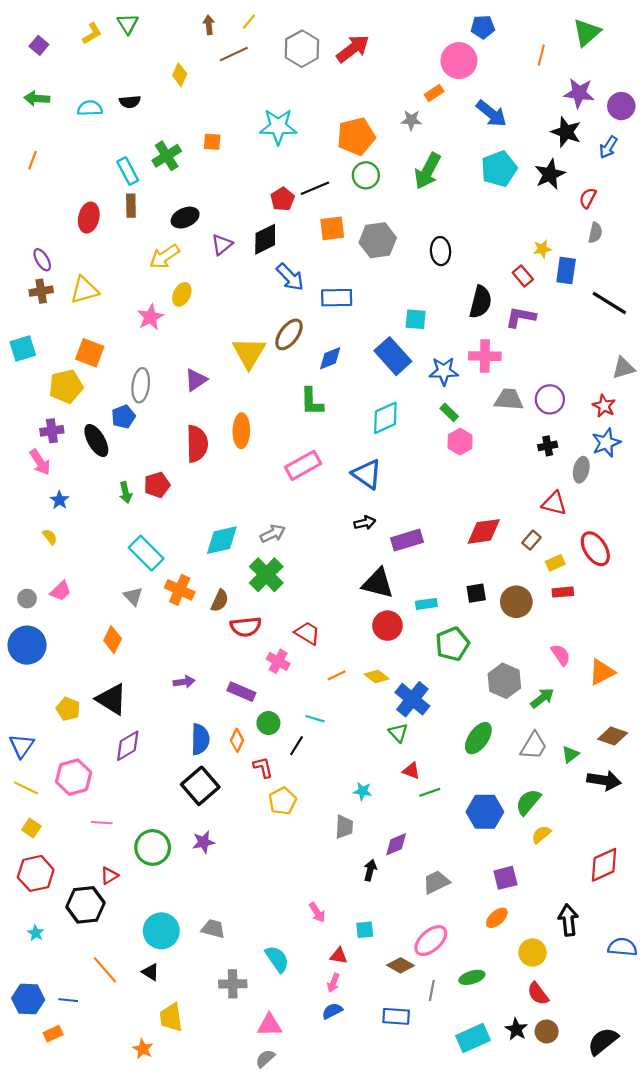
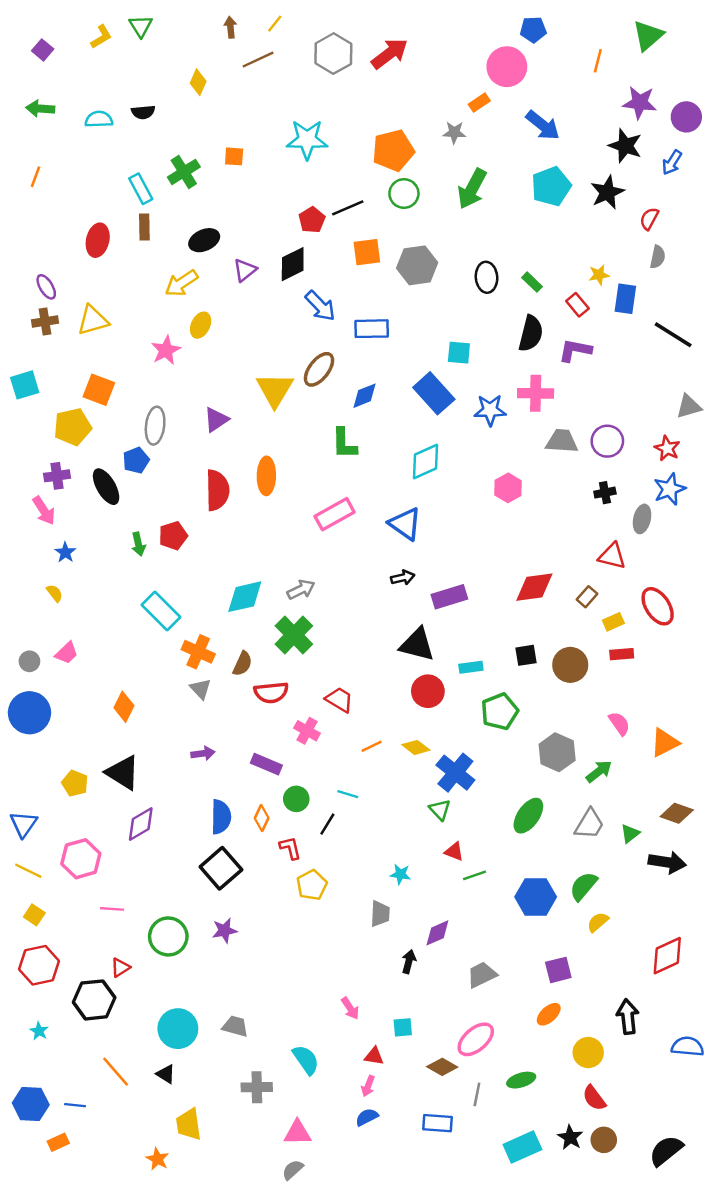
green rectangle: (449, 412) -> (532, 282), moved
gray triangle: (133, 596) -> (201, 689), moved

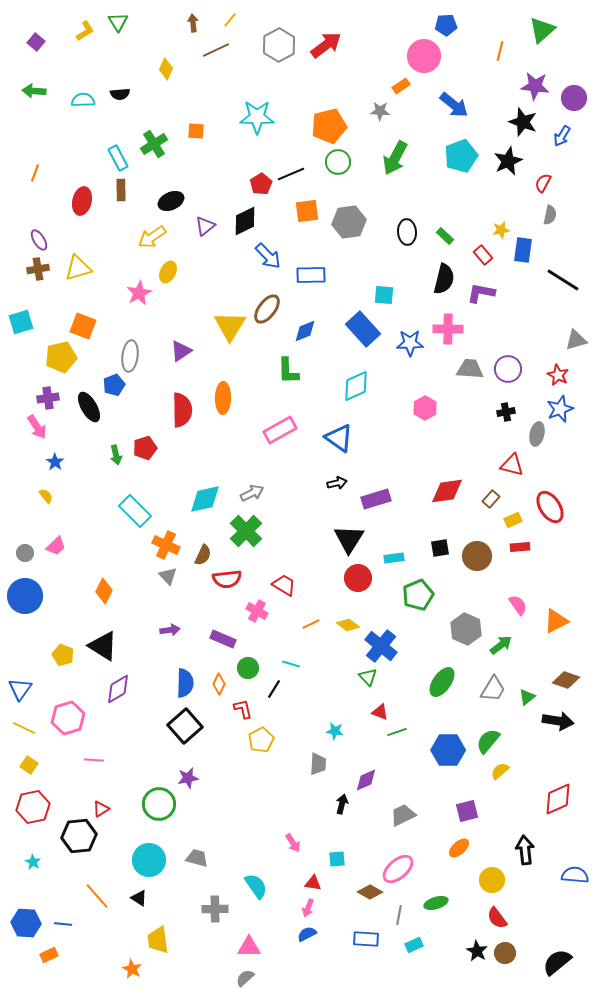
orange line: (35, 177) -> (35, 173), moved
black triangle: (417, 645) -> (349, 539), turned 48
green circle: (168, 936) -> (159, 804), moved
cyan rectangle: (522, 1147) -> (414, 945), moved, size x0.6

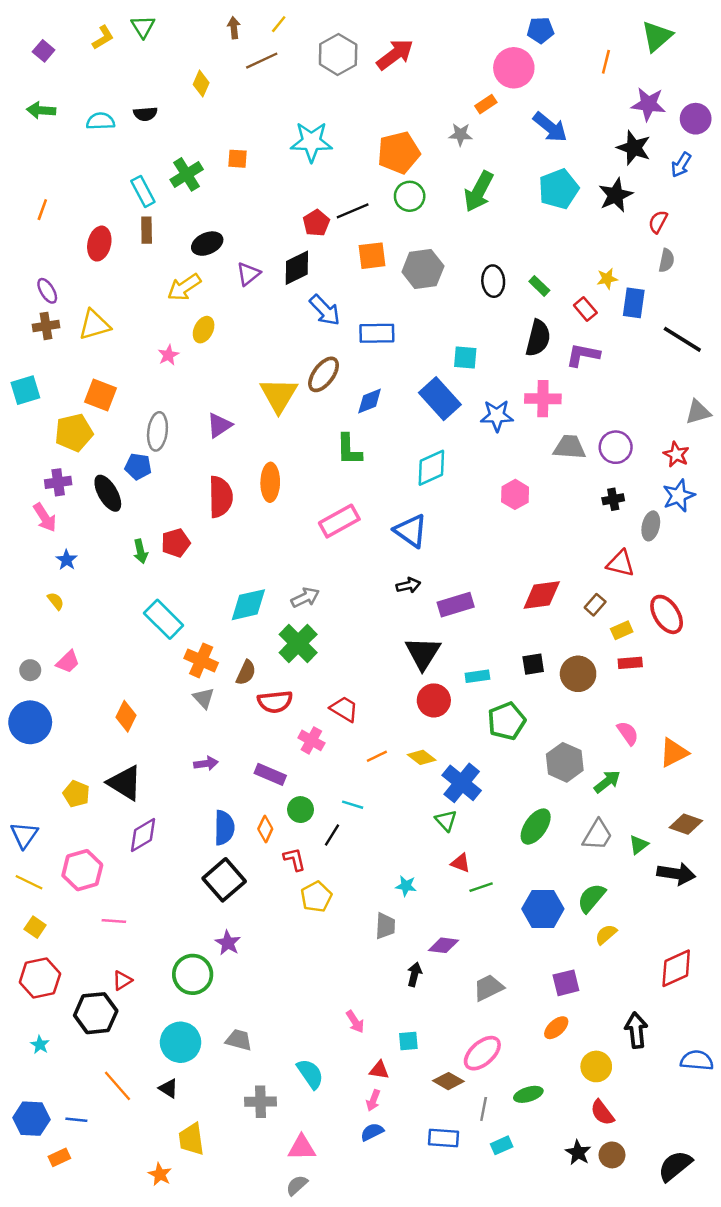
pink star: (139, 293) -> (168, 355), size x0.7
blue pentagon: (114, 385) -> (138, 467), turned 30
purple star: (188, 778) -> (228, 943), turned -30
purple diamond: (366, 780) -> (444, 945), turned 30

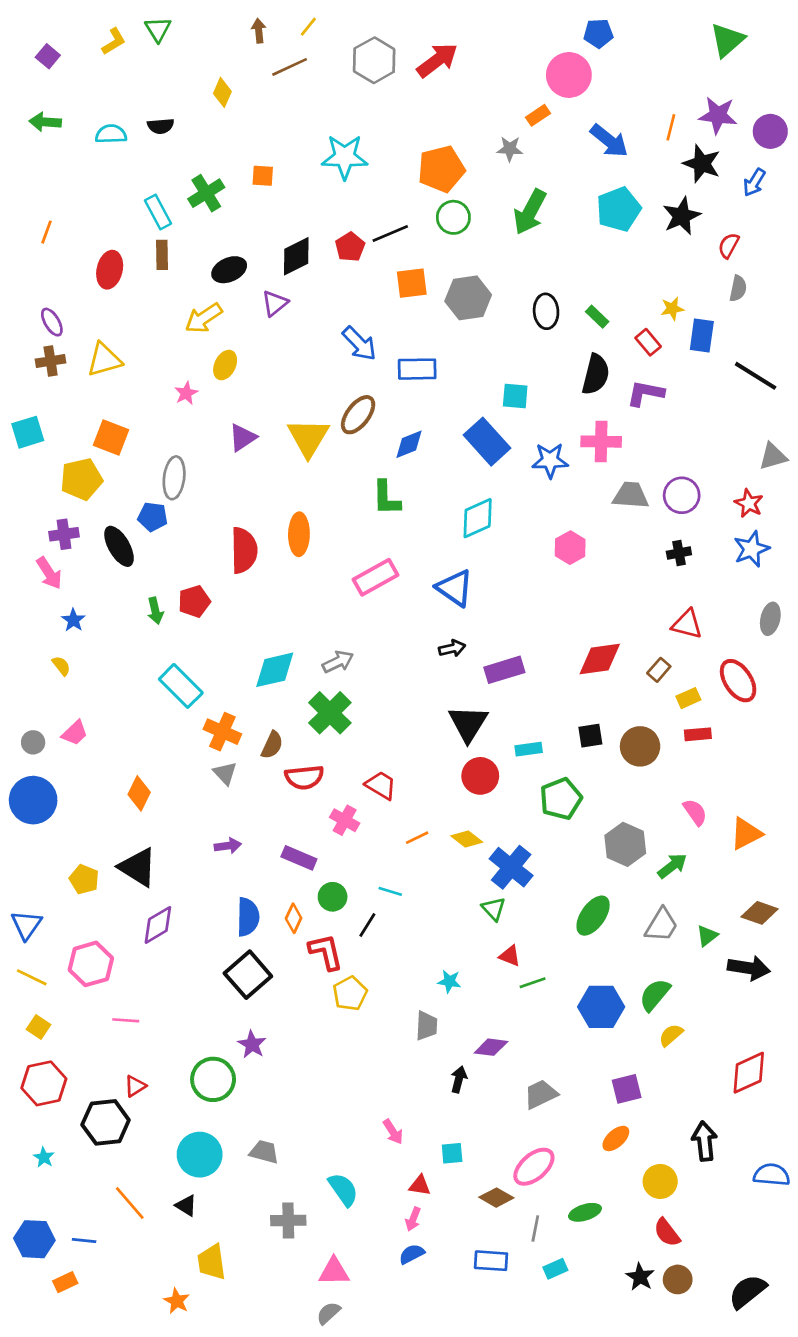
orange line: (606, 62) -> (671, 127), moved
black diamond: (297, 268) -> (296, 256), moved
purple triangle: (219, 425) -> (243, 438), moved
gray ellipse: (651, 526) -> (770, 619), moved
red L-shape: (294, 859) -> (326, 952), size x1.4

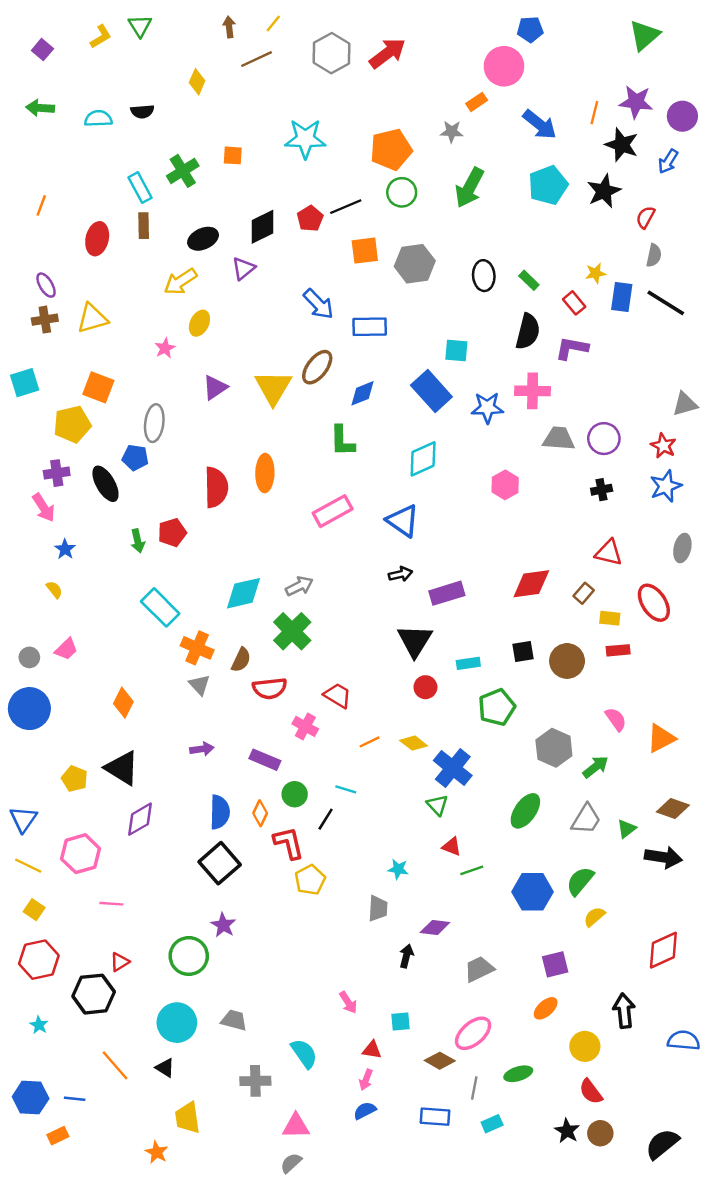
black line: (756, 376) -> (666, 303), moved
yellow rectangle: (688, 698) -> (610, 618), turned 30
red circle: (480, 776) -> (425, 687), size x0.7

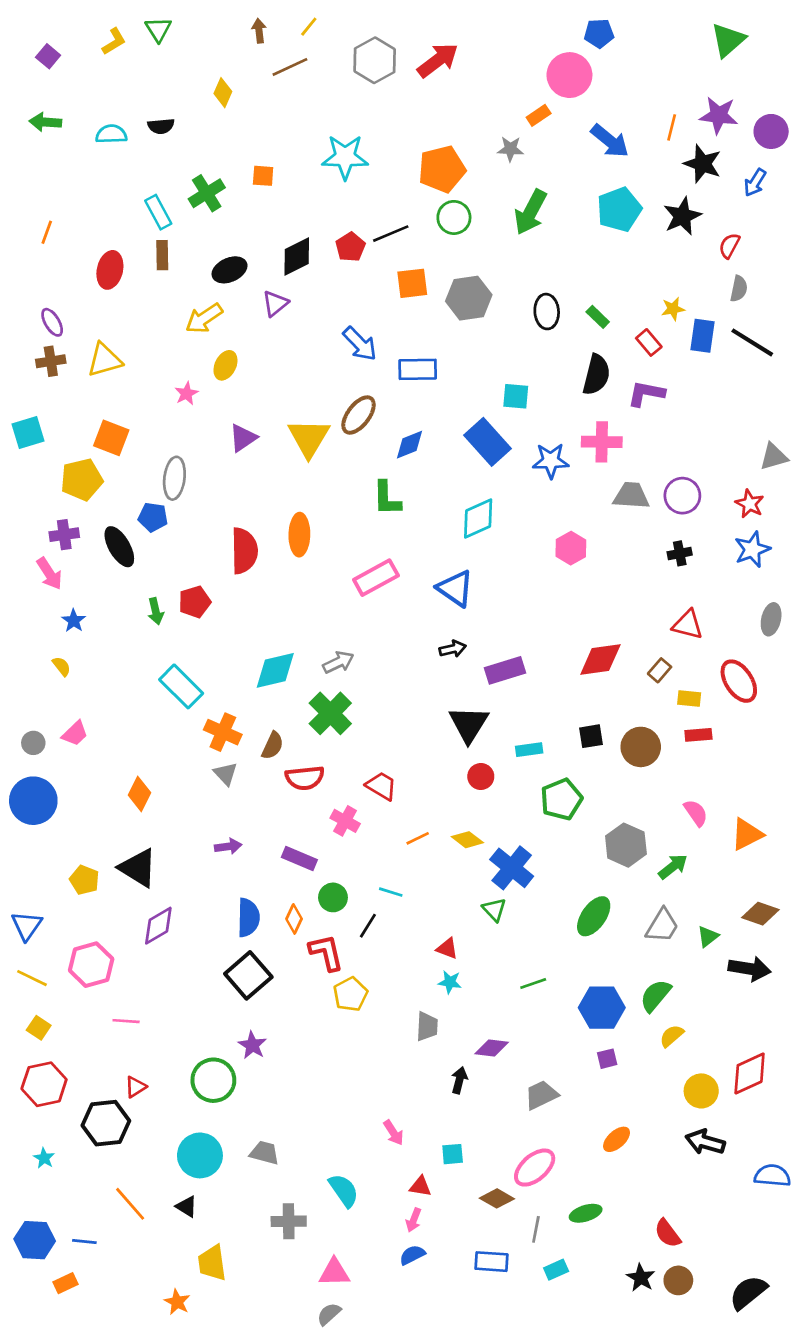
red triangle: (452, 847) -> (447, 949), moved
purple square: (555, 964) -> (607, 1059), moved, size x0.7
black arrow: (624, 1011) -> (705, 1142), turned -68
yellow circle: (585, 1046) -> (701, 1091), moved

